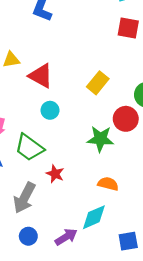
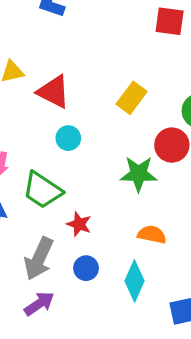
cyan diamond: (94, 217) -> (134, 281), turned -40
blue circle: (28, 236) -> (86, 268), moved
purple arrow: (66, 237) -> (39, 304), moved

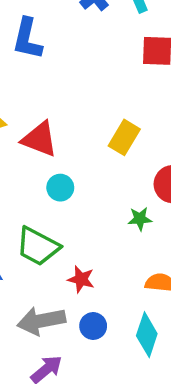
green star: (139, 174) -> (140, 219), size x0.6
gray arrow: (39, 259) -> (41, 321), turned 60

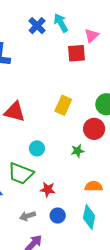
cyan circle: (60, 188) -> (37, 148), moved
gray arrow: (41, 321) -> (28, 216), size x0.6

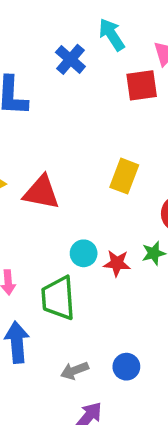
blue cross: (37, 26) -> (70, 59), moved
green trapezoid: (21, 173) -> (58, 298), turned 68
red star: (48, 189) -> (117, 263), moved

